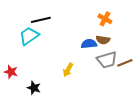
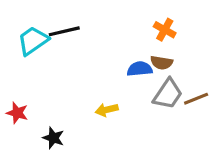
cyan trapezoid: (29, 36) -> (33, 41), moved
gray trapezoid: (107, 60) -> (168, 94), turned -40
yellow arrow: (68, 70) -> (107, 110), turned 48

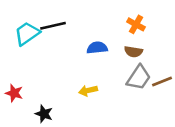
blue semicircle: (140, 69) -> (97, 48), moved

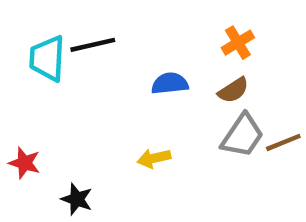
orange cross: (136, 24) -> (238, 43), turned 30
cyan trapezoid: (27, 33) -> (47, 58), turned -52
brown semicircle: (133, 52) -> (233, 90), turned -42

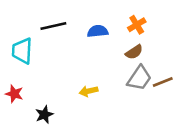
cyan trapezoid: (47, 58) -> (22, 51), moved
blue semicircle: (170, 83) -> (98, 31), moved
black star: (77, 199) -> (44, 115), turned 30

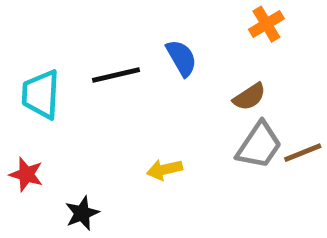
orange cross: (137, 25) -> (266, 24), moved
black line: (53, 26) -> (116, 75), moved
blue semicircle: (98, 31) -> (181, 58), turned 66

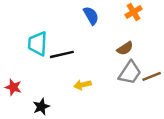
blue semicircle: (181, 58) -> (91, 16), moved
black line: (116, 75) -> (62, 54), moved
cyan trapezoid: (41, 94) -> (38, 44), moved

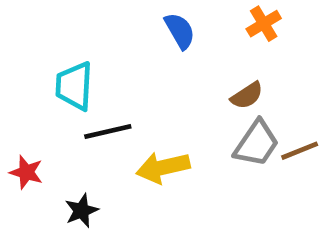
black line: (62, 54) -> (108, 132), moved
yellow arrow: (82, 85) -> (163, 167), size x1.5

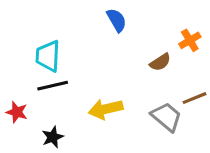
orange cross: (264, 24) -> (190, 40), moved
black line: (108, 132) -> (53, 86), moved
gray trapezoid: (256, 143) -> (166, 117), moved, turned -84

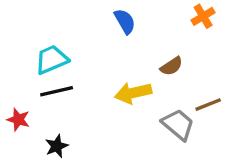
orange cross: (190, 40) -> (203, 16), moved
cyan trapezoid: (48, 56) -> (52, 60), turned 64
yellow arrow: (106, 109) -> (133, 93), moved

